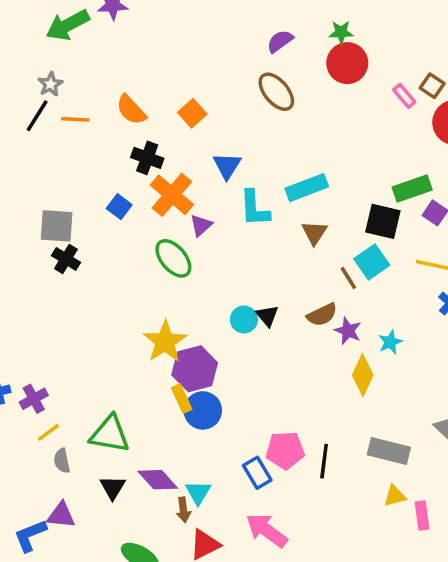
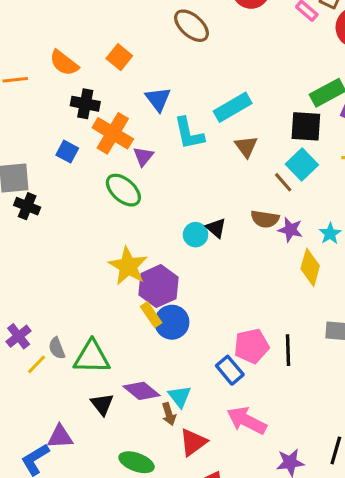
brown semicircle: (322, 315) -> (265, 219), turned 44
gray semicircle: (62, 461) -> (57, 348), moved

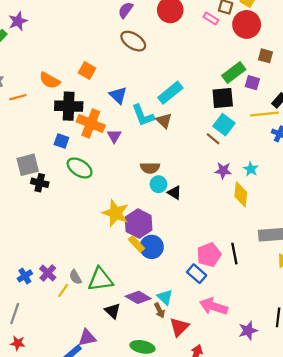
black cross: (85, 104) -> (69, 106), size x1.4
brown triangle: (246, 147) -> (164, 121), moved
green ellipse: (123, 190) -> (80, 168), moved
brown semicircle: (265, 219) -> (150, 168), moved
black triangle: (216, 228) -> (174, 193), moved

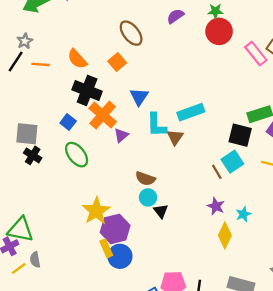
pink rectangle: (211, 18) -> (256, 54), size x1.5
brown ellipse: (133, 41) -> (131, 33), moved
green triangle: (100, 279) -> (20, 230), moved

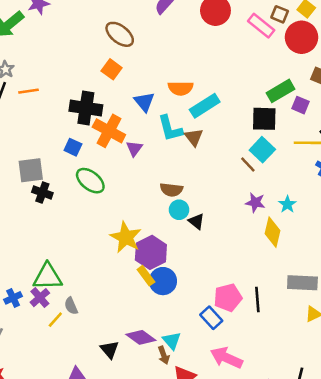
orange semicircle: (77, 59) -> (181, 88), moved, turned -35

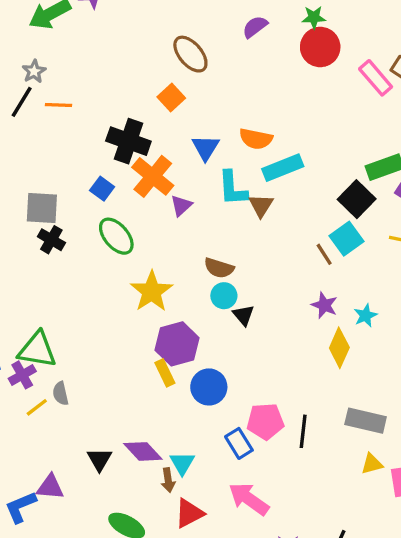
black square: (264, 119) -> (357, 199), turned 32
yellow star: (126, 237) -> (152, 292), moved
blue circle: (163, 281) -> (209, 387), moved

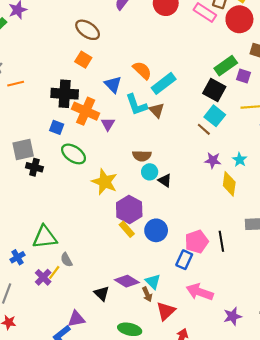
orange semicircle: (256, 139) -> (142, 70), turned -132
purple cross: (22, 375) -> (43, 277), moved
blue rectangle: (239, 443) -> (184, 260), turned 72

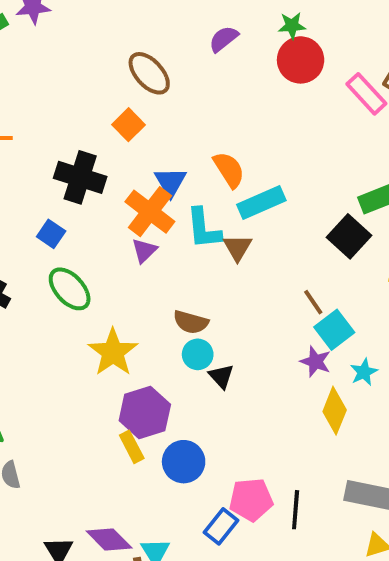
orange cross: (86, 111) -> (150, 212), moved
cyan square: (215, 116) -> (334, 330), moved

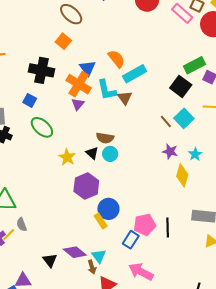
cyan square: (334, 330) -> (184, 118), moved
yellow star: (113, 352) -> (67, 157), size x0.7
black triangle: (221, 376) -> (92, 153), moved
yellow rectangle: (132, 447) -> (101, 221), moved

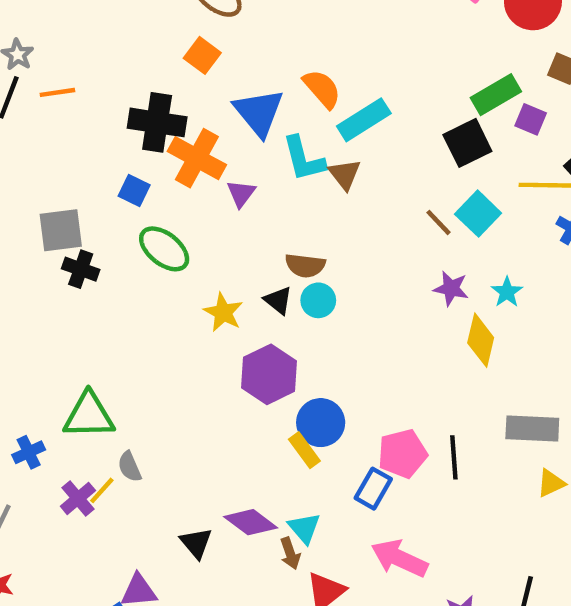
blue triangle: (88, 68) -> (259, 112), size x1.4
orange cross: (79, 84) -> (197, 158), moved
black square: (181, 86) -> (467, 143), turned 30

